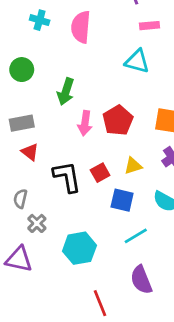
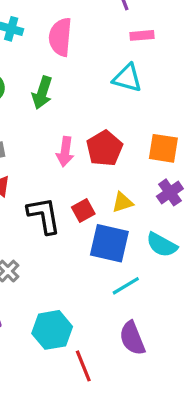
green arrow: (66, 92) -> (42, 93), moved
blue square: (122, 200) -> (109, 243), size x1.4
cyan hexagon: (79, 248) -> (52, 330), moved

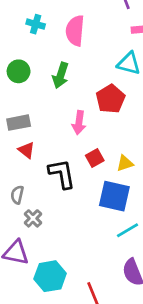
red pentagon: (104, 148) -> (110, 99), moved
red square: (83, 210) -> (95, 158), moved
cyan hexagon: (52, 330) -> (50, 276), moved

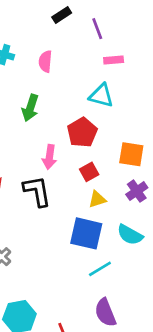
pink semicircle: (75, 31) -> (45, 61), size x0.7
red square: (95, 158) -> (89, 172), moved
black L-shape: (62, 174) -> (37, 191), moved

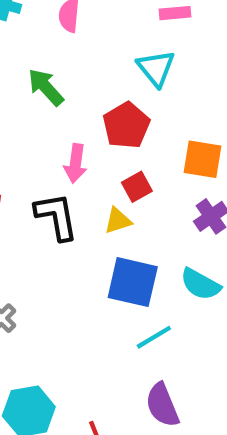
cyan triangle: (101, 96) -> (156, 68), turned 36
green arrow: (30, 108) -> (46, 87), turned 120
yellow triangle: (97, 199) -> (118, 221), moved

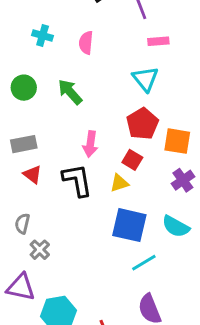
red pentagon: (126, 125) -> (142, 124), moved
red square: (137, 187) -> (132, 160), turned -30

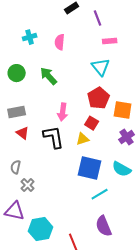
cyan cross: (43, 35) -> (30, 37), turned -32

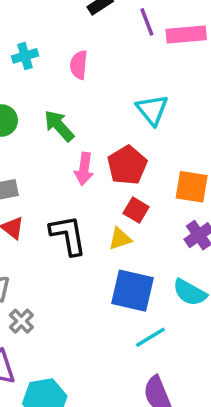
pink rectangle: (110, 41) -> (186, 34), moved, size x1.5
red pentagon: (99, 98) -> (127, 165), moved
pink arrow: (63, 112) -> (84, 169), moved

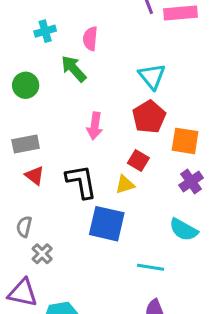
green arrow: (59, 126) -> (74, 69), moved
red pentagon: (127, 165) -> (149, 117), moved
blue square: (132, 291) -> (107, 224), moved
cyan line: (150, 337) -> (150, 267), turned 40

